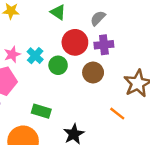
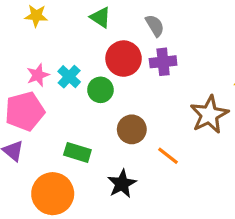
gray semicircle: (98, 18) -> (155, 26), turned 105
brown circle: (93, 72) -> (132, 129), moved
orange line: (117, 114) -> (168, 156), moved

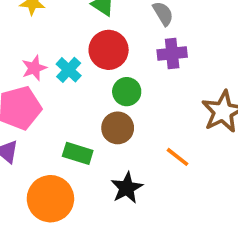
red circle: (124, 59) -> (109, 50), moved
green circle: (100, 90) -> (127, 92), moved
brown circle: (132, 129) -> (118, 128), moved

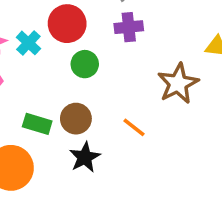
brown circle: (118, 128) -> (76, 119), moved

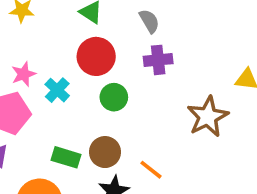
cyan cross: (28, 43) -> (57, 90), moved
orange line: (134, 127) -> (151, 170), moved

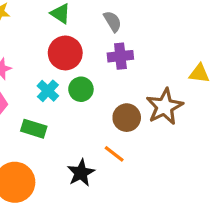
cyan cross: (57, 90) -> (48, 91), moved
brown circle: (105, 152) -> (127, 118), moved
green rectangle: (66, 157) -> (34, 129), moved

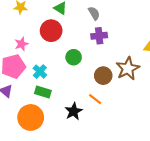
red circle: (65, 53) -> (51, 31), moved
cyan cross: (48, 91) -> (40, 72), moved
green rectangle: (34, 129) -> (43, 92), moved

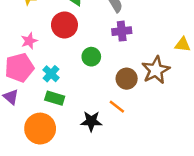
black star: (74, 111) -> (91, 121), turned 30

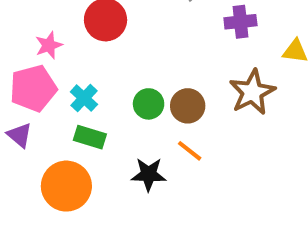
purple cross: (122, 31) -> (240, 22), moved
green circle: (91, 57) -> (149, 104), moved
brown circle: (127, 79) -> (188, 106), moved

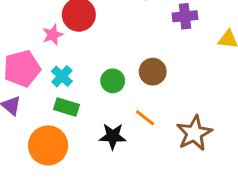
pink star: (49, 45) -> (53, 35), moved
brown star: (252, 92) -> (194, 133), moved
brown circle: (188, 106) -> (153, 72), moved

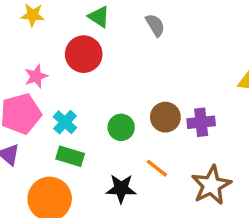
purple cross: (185, 16) -> (201, 122), moved
pink star: (53, 35) -> (36, 76), moved

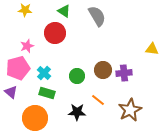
gray semicircle: (155, 25) -> (97, 16), size x1.5

